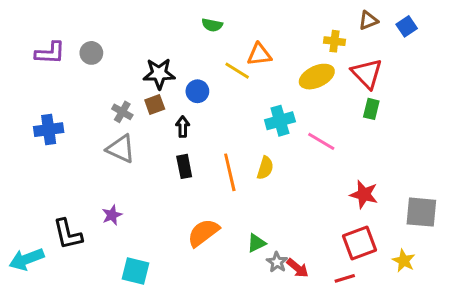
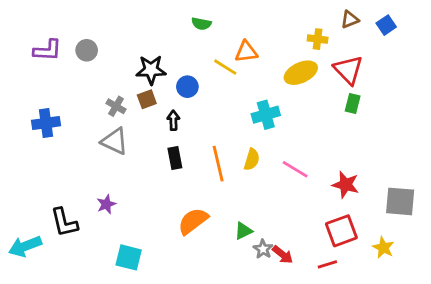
pink line: (321, 141) -> (295, 169), moved

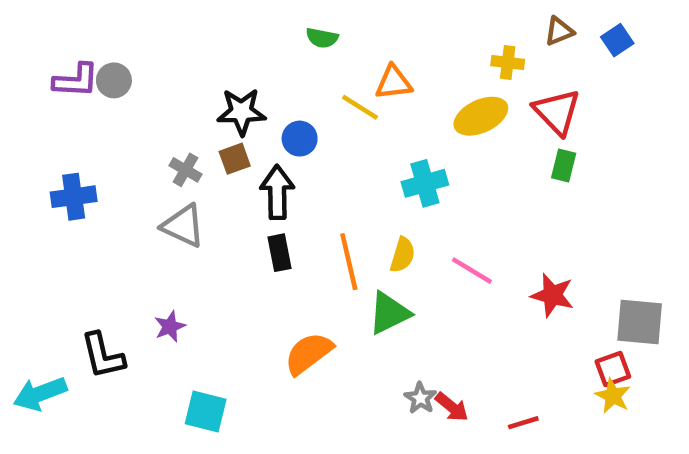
gray circle: (87, 50) -> (114, 80), moved
black arrow: (173, 120) -> (277, 192), size x1.6
green triangle: (243, 231) -> (389, 313), moved, size x1.5
red square: (341, 231) -> (613, 369), moved, size x0.7

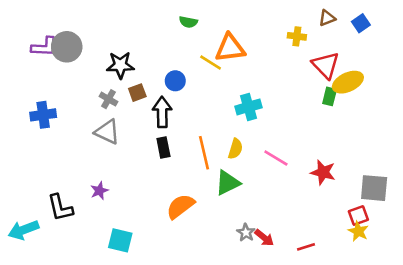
gray circle: (114, 80) -> (67, 47), size x1.5
orange triangle: (394, 83) -> (230, 48), size x1.4
black star: (241, 112) -> (120, 65), moved
yellow ellipse: (481, 116) -> (348, 82), moved

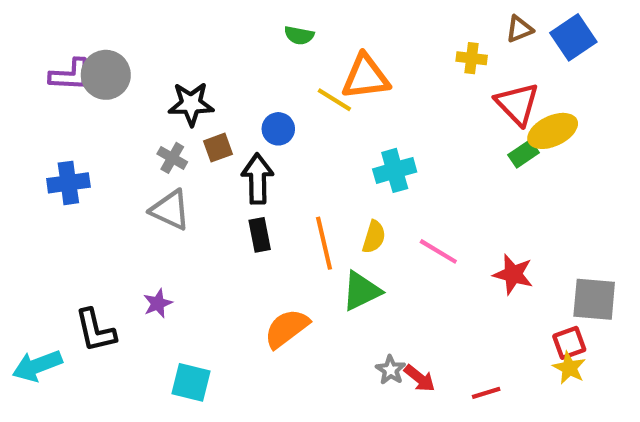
blue square: (361, 23) -> (573, 37), size x1.5
green rectangle: (330, 96) -> (524, 154), turned 42

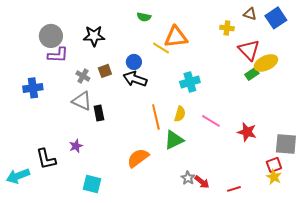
brown triangle: (519, 29) -> (250, 14), turned 40
purple L-shape: (70, 75) -> (58, 55), moved
black star: (191, 104) -> (94, 36), moved
black arrow: (258, 179) -> (135, 79), moved, turned -70
black rectangle: (260, 235) -> (99, 113), moved

